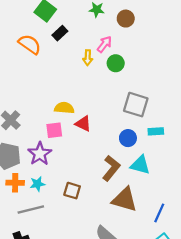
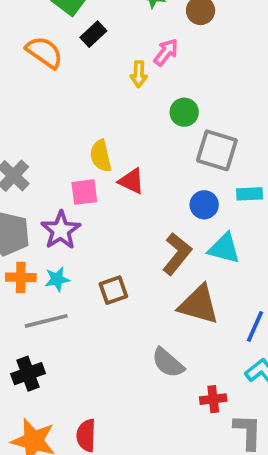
green circle: (116, 63) -> (184, 112), moved
yellow semicircle: (64, 108) -> (101, 156), turned -108
brown square: (72, 191) -> (113, 290), turned -36

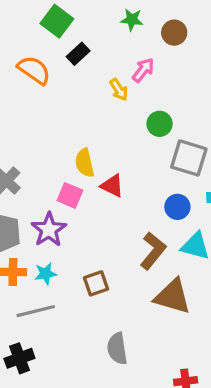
yellow arrow: (139, 74) -> (119, 90), turned -35
pink square: (84, 192) -> (70, 195), turned 30
gray semicircle: (168, 363) -> (117, 349), moved, turned 40

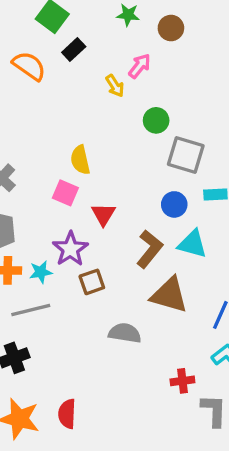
red triangle: (112, 186) -> (103, 214), moved, turned 35
purple star: (49, 230) -> (70, 249), moved
gray semicircle: (117, 349) -> (125, 333), moved, turned 108

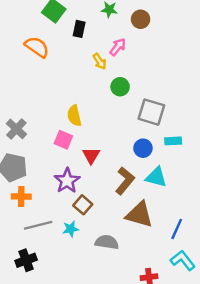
black rectangle: (74, 49) -> (79, 29), moved, turned -35
green circle: (156, 120) -> (120, 87), moved
cyan star: (41, 272) -> (71, 229), moved
brown square: (92, 282) -> (83, 205), turned -30

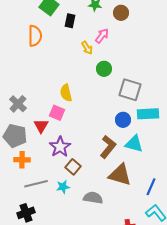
orange semicircle: (37, 47) -> (35, 36), turned 55
cyan rectangle: (173, 141) -> (148, 114), size x1.5
red triangle: (91, 155) -> (41, 126), moved

